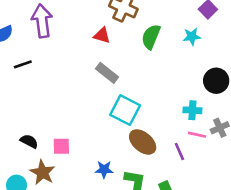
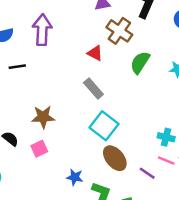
pink square: (61, 146) -> (39, 149), turned -35
purple line: (179, 152) -> (147, 173), turned -42
brown star: (42, 172) -> (43, 117), moved, turned 30

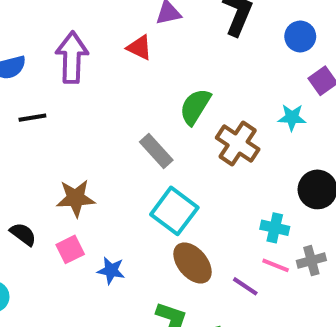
brown cross: (119, 31) -> (238, 144), moved
red triangle: (95, 53) -> (140, 48), moved
green semicircle: (140, 62) -> (195, 107), moved
blue star: (75, 177) -> (111, 270), moved

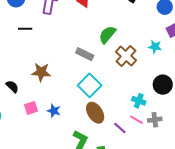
gray rectangle: (156, 151) -> (85, 54), turned -30
pink square: (70, 249) -> (31, 108), moved

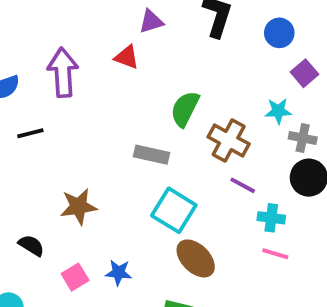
gray cross: (155, 120) -> (303, 138), moved, turned 32
purple line: (120, 128) -> (243, 185), moved

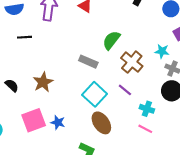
purple line: (243, 185) -> (125, 90), moved
brown star: (78, 206) -> (43, 82), turned -30
black semicircle: (31, 245) -> (12, 85), moved
pink square: (75, 277) -> (34, 120), size x1.6

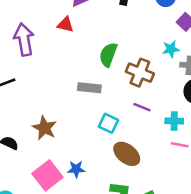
cyan square: (95, 94) -> (108, 123), size x0.7

